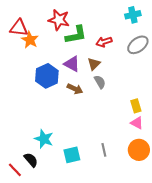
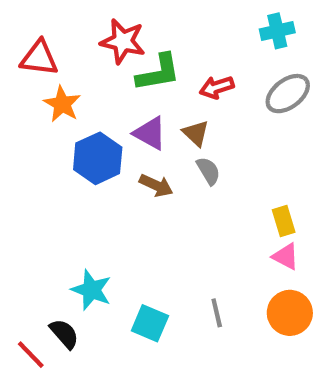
orange star: (30, 40) -> (62, 104), moved
brown triangle: (94, 64) -> (196, 133), turned -32
cyan square: (72, 155) -> (150, 323), turned 36

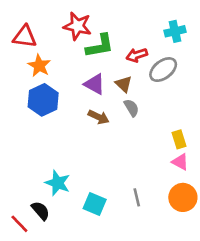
cyan cross: (277, 31) -> (175, 31), moved
gray ellipse: (288, 94) -> (163, 70), moved
blue hexagon: (98, 158) -> (43, 100), moved

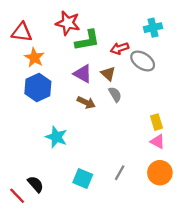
gray ellipse: (163, 70) -> (143, 61), turned 70
cyan star: (58, 183) -> (56, 137), moved
gray line: (137, 197) -> (120, 173), turned 42

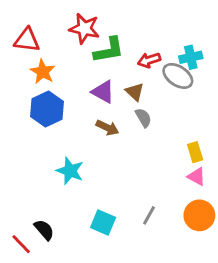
cyan cross: (153, 28) -> (191, 57), moved

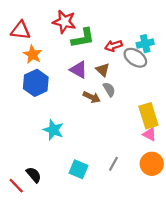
brown arrow: (107, 128) -> (92, 97), moved
yellow rectangle: (195, 152) -> (148, 116), size x1.6

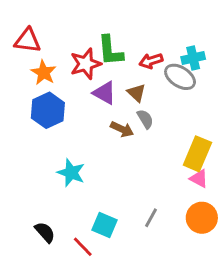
red star: (64, 22) -> (86, 64), moved, turned -30
green L-shape: (83, 38) -> (110, 51), turned 95
yellow rectangle: (148, 116) -> (197, 154), turned 40
red line: (16, 186) -> (83, 247), moved

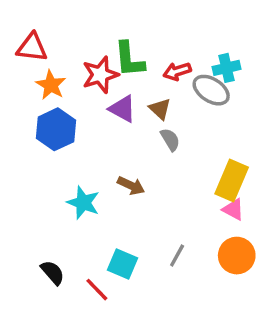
brown arrow: (122, 129) -> (131, 186), moved

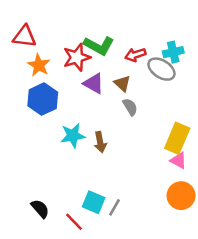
green L-shape: (129, 59) -> (99, 46), turned -56
brown arrow: (131, 186) -> (100, 142), turned 54
cyan star: (83, 203) -> (73, 136), moved, turned -30
gray line: (177, 256) -> (115, 207), moved

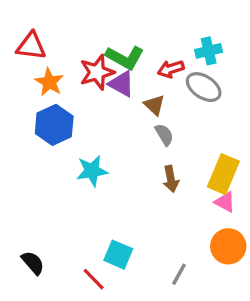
cyan cross: (173, 52) -> (209, 51), moved
purple triangle: (94, 83) -> (122, 84), moved
brown arrow: (100, 142) -> (171, 179), moved
gray line: (115, 207) -> (179, 274), moved
black semicircle: (40, 209) -> (33, 263), moved

